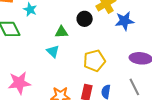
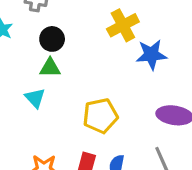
black circle: (85, 19) -> (52, 39), moved

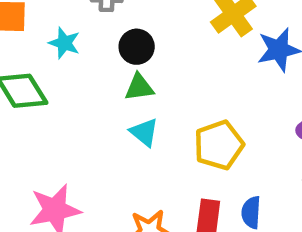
cyan triangle: (35, 98) -> (144, 132), moved

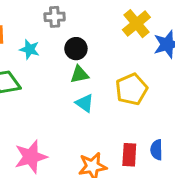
yellow pentagon: (219, 145) -> (131, 89), moved

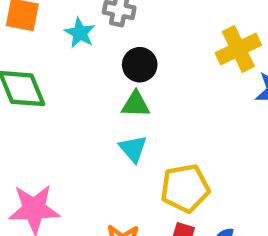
cyan star: (30, 49) -> (80, 33), moved
yellow pentagon: (131, 89) -> (185, 188), moved

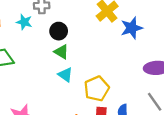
green triangle: (136, 104) -> (61, 52), turned 42

